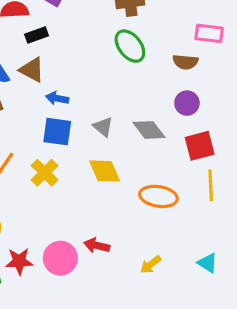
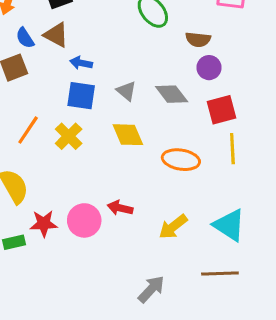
brown semicircle: (185, 62) -> (198, 40), moved
cyan triangle: (208, 263) -> (229, 225), size x1.6
yellow arrow: (151, 264) -> (173, 227), size x1.4

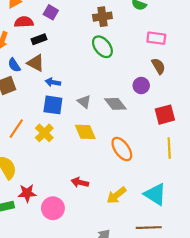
brown semicircle: (198, 40) -> (158, 66), moved, turned -126
red square: (221, 110) -> (165, 115), moved
yellow line: (232, 149) -> (169, 148), moved
orange ellipse: (181, 160) -> (122, 149), turned 45
pink circle: (84, 220) -> (53, 208), moved

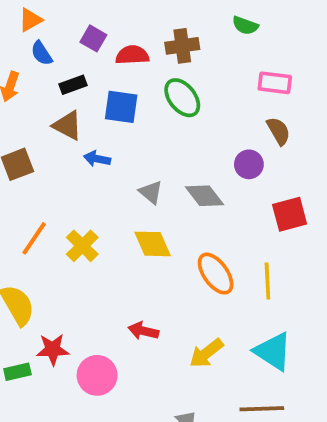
red semicircle: (24, 22) -> (132, 55), moved
blue semicircle: (14, 65) -> (42, 53), moved
blue square: (53, 105) -> (121, 107), moved
yellow line: (169, 148) -> (267, 281), moved

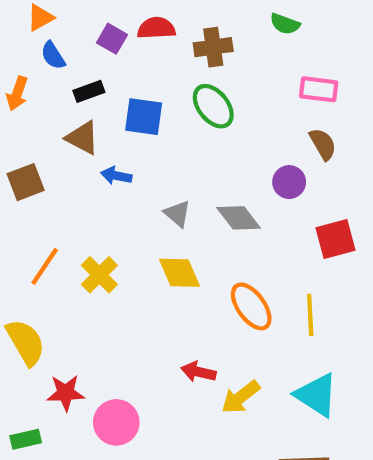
red semicircle: (132, 55) -> (156, 28), moved
red arrow: (143, 331) -> (198, 372), moved
green rectangle: (17, 372) -> (26, 439), moved

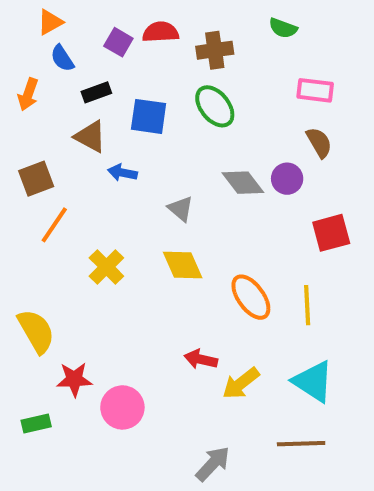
gray diamond: (239, 218) -> (243, 183), moved
orange line: (45, 266) -> (54, 225), moved

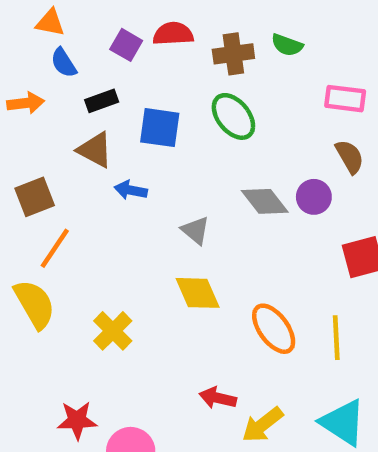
orange triangle: (50, 22) -> (50, 23), turned 40
green semicircle: (283, 28) -> (287, 45), moved
orange arrow: (28, 94) -> (26, 103), turned -116
yellow cross: (106, 267) -> (113, 331), moved
yellow semicircle: (36, 331) -> (35, 304), moved

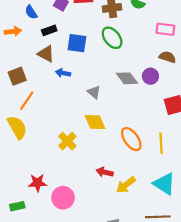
brown semicircle: (350, 157) -> (167, 57), turned -42
yellow cross: (113, 331) -> (67, 141), moved

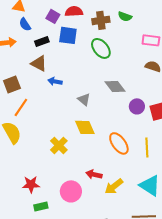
blue square: (77, 43) -> (68, 35), moved
purple circle: (150, 76) -> (137, 106), moved
pink circle: (63, 198) -> (71, 191), moved
green rectangle: (17, 206) -> (41, 206), moved

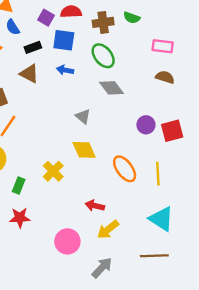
blue arrow: (55, 81) -> (65, 70), moved
gray diamond: (115, 86) -> (111, 88), moved
yellow arrow: (114, 186) -> (108, 230), moved
pink circle: (71, 191) -> (67, 241), moved
green rectangle: (41, 206) -> (19, 185), moved, turned -56

